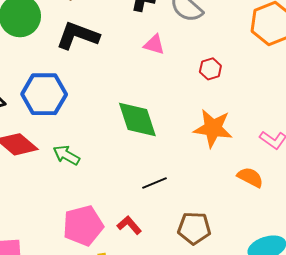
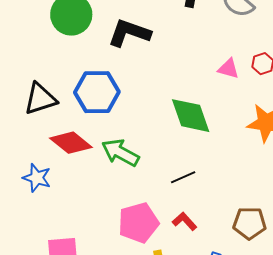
pink triangle: (154, 45) -> (228, 69), moved
green arrow: (66, 155) -> (120, 153), size x1.4
black line: (155, 183) -> (183, 177), moved

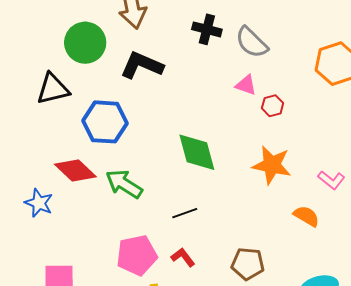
pink triangle: (228, 69) -> (246, 85), moved
black triangle: (40, 99) -> (53, 89), moved

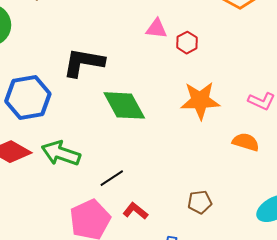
black L-shape: (142, 65) -> (84, 62), moved
black line: (185, 213) -> (112, 178), moved
brown pentagon: (248, 264) -> (200, 202), size x0.7

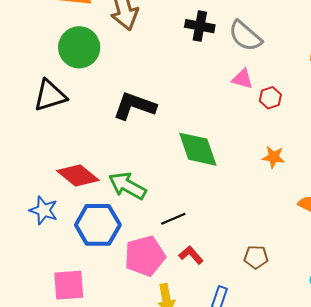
black L-shape: (84, 62) -> (135, 106), moved
blue hexagon: (28, 97) -> (98, 225), moved
orange star: (200, 100) -> (273, 157), size x0.6

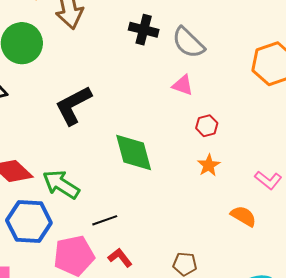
red hexagon: (270, 98) -> (207, 126), moved
black L-shape: (135, 106) -> (73, 105), turned -51
orange star: (273, 157) -> (209, 165), turned 30

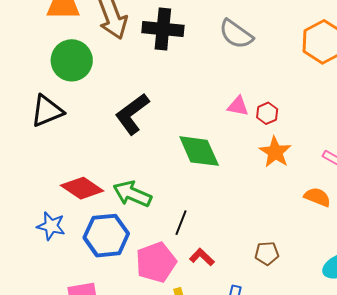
black cross: (144, 30) -> (163, 29), moved, size x1.4
pink triangle: (183, 85) -> (238, 106), moved
orange star: (209, 165) -> (275, 152), size x1.4
black line: (105, 220) -> (181, 223), turned -40

